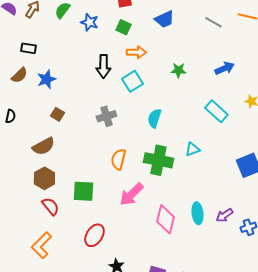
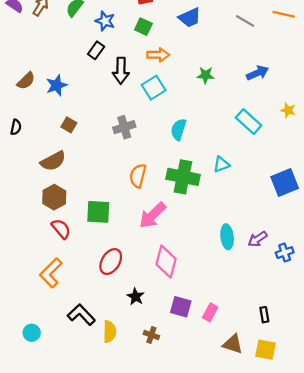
black rectangle: (28, 48) -> (96, 50), moved, turned -63
pink diamond: (165, 219) -> (166, 262), moved

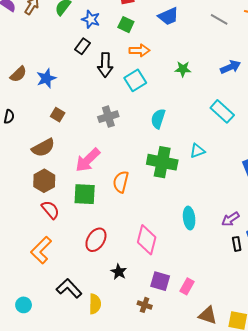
orange semicircle: (138, 176) -> (121, 182), moved
pink arrow: (152, 215) -> (88, 160), moved
cyan ellipse: (227, 237) -> (189, 218), moved
black rectangle: (264, 315) -> (237, 244), moved
brown cross: (151, 335) -> (145, 305), moved

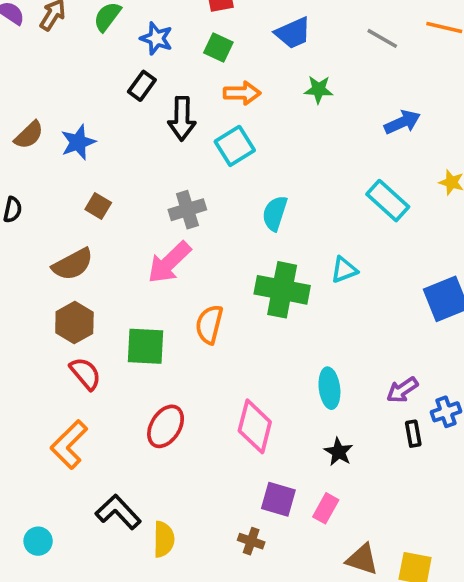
green star: (183, 69) -> (319, 89), moved
pink arrow: (88, 160) -> (169, 262), moved
black star: (119, 272) -> (339, 452), moved

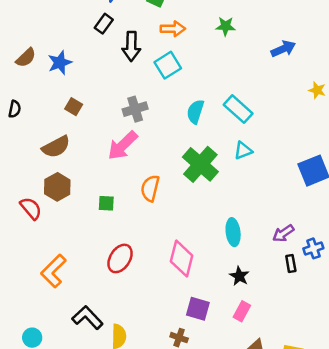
cyan rectangle: (388, 201) -> (238, 109), moved
green cross: (282, 290) -> (200, 164), turned 30
green square: (146, 346) -> (106, 203), size x0.6
red semicircle: (85, 374) -> (31, 208), moved
pink rectangle: (326, 508) -> (242, 311), moved

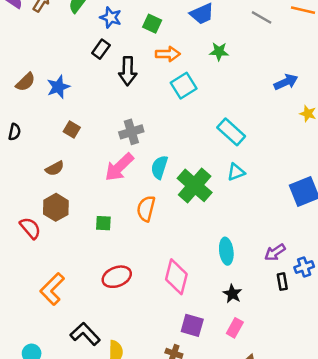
blue arrow: (283, 49) -> (286, 82), moved
cyan square: (168, 65) -> (184, 86), moved
cyan semicircle: (195, 112) -> (159, 167), moved
brown semicircle: (56, 147) -> (55, 168), size x0.7
red ellipse: (120, 258) -> (117, 277), turned 36

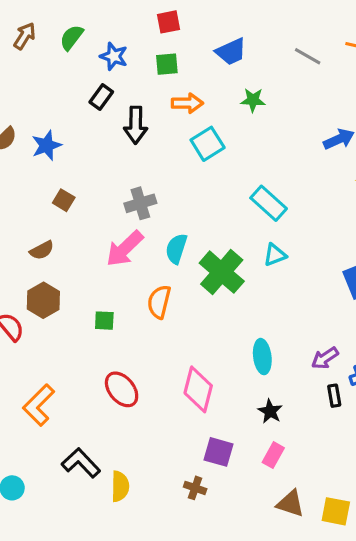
green square: (152, 24) -> (167, 64), turned -30
red ellipse: (117, 277) -> (122, 389), turned 72

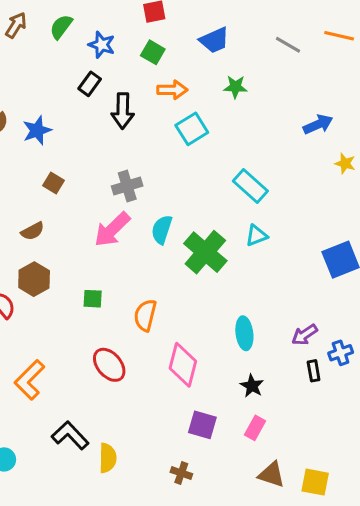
green square: (167, 64) -> (153, 52), turned 35
orange semicircle: (159, 302) -> (145, 315), moved
brown cross: (195, 488) -> (181, 473), moved

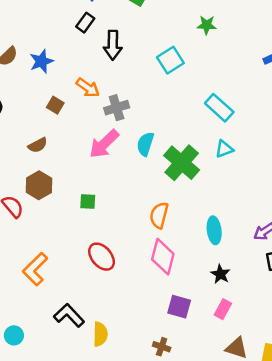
orange arrow: (172, 90) -> (88, 88), moved, turned 35
orange semicircle: (145, 315) -> (159, 215), moved

